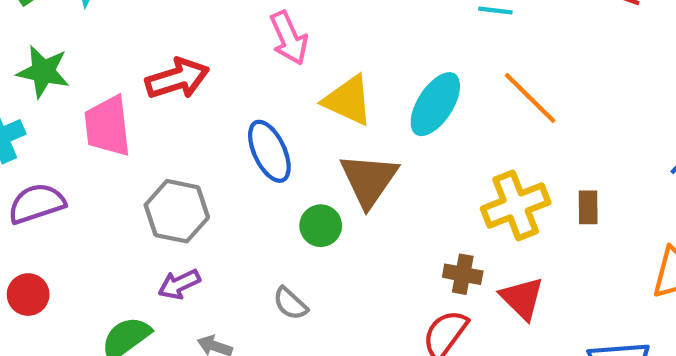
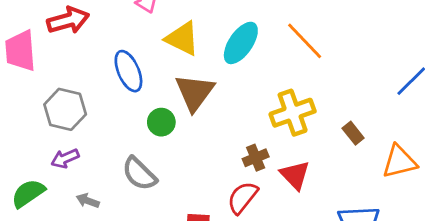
brown rectangle: (588, 207) -> (353, 133), moved, turned -40
brown cross: (463, 274) -> (256, 158), turned -35
gray semicircle: (290, 303) -> (139, 174), size x1.5

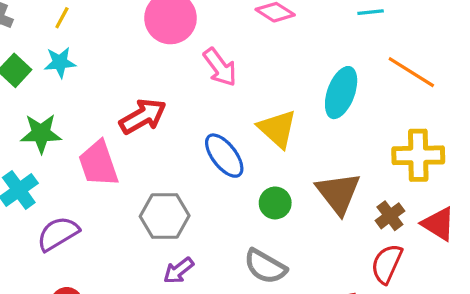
yellow triangle: (182, 39) -> (277, 129), moved, turned 30
brown triangle: (195, 92) -> (338, 193), moved
yellow cross: (293, 113) -> (418, 155), turned 33

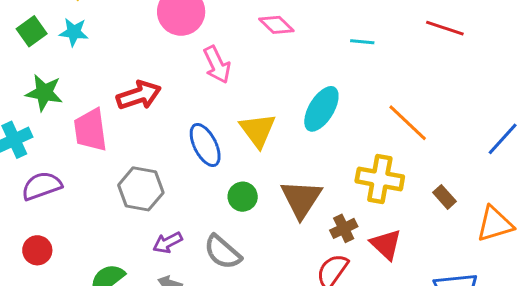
orange line: (411, 72) -> (408, 123), moved
purple arrow: (179, 271) -> (168, 243), moved

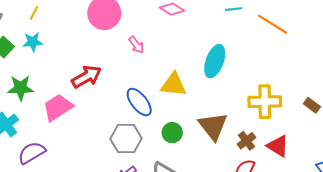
pink arrow: (217, 65) -> (136, 45), size x0.7
orange line: (408, 123) -> (273, 24), moved
pink trapezoid: (90, 130) -> (58, 107), turned 76
yellow triangle: (258, 130) -> (174, 85), turned -36
gray hexagon: (141, 189) -> (126, 139), moved

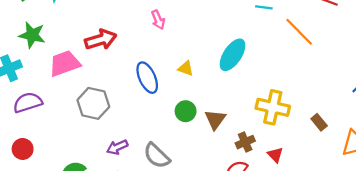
yellow triangle: (174, 85) -> (186, 68), size x0.6
brown triangle: (213, 126) -> (215, 119), size x0.7
green circle: (172, 133) -> (186, 111), moved
gray hexagon: (126, 139) -> (93, 103), moved
red triangle: (278, 146) -> (275, 155), size x0.7

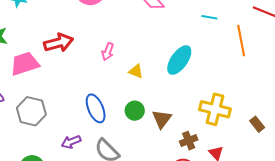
pink arrow: (158, 20) -> (108, 52), moved, turned 42
orange line: (299, 32) -> (241, 41), turned 32
blue ellipse: (147, 78) -> (96, 108), moved
gray hexagon: (93, 103) -> (31, 111), moved

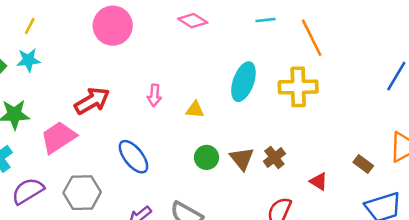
blue ellipse: (96, 108) -> (133, 157), moved
yellow cross: (215, 109) -> (298, 87), moved
brown rectangle: (257, 124) -> (363, 164), moved
brown cross: (189, 141) -> (274, 157), moved

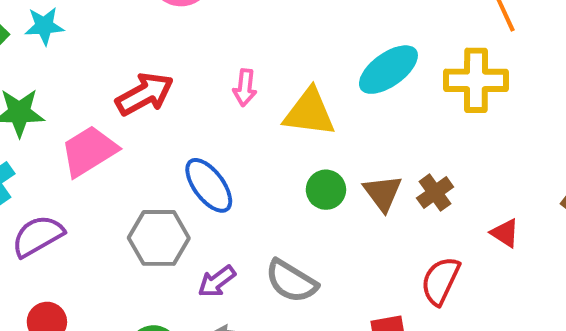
cyan ellipse: (243, 82) -> (388, 70), turned 33
yellow triangle: (195, 110) -> (309, 112), size x1.8
gray hexagon: (82, 193) -> (159, 238), moved

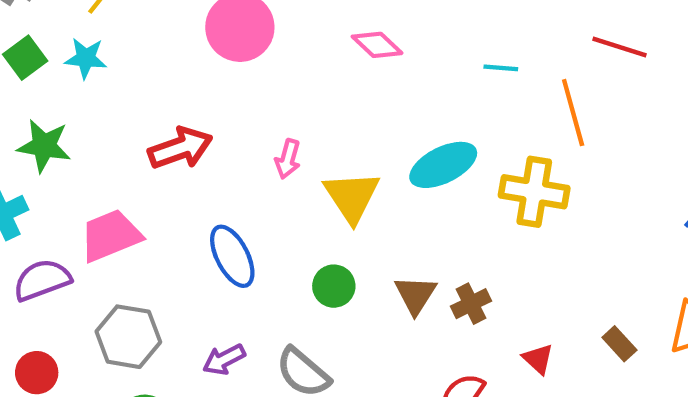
yellow triangle: (309, 112) -> (352, 197), turned 40
pink trapezoid: (89, 151) -> (110, 236), moved
green circle: (326, 190) -> (334, 286), moved
gray hexagon: (159, 238) -> (128, 337), moved

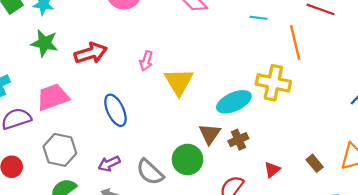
green star: (44, 146) -> (44, 43), moved
cyan ellipse: (443, 165) -> (234, 102), moved
green circle: (334, 286) -> (188, 159), moved, size x1.4
red triangle: (538, 359) -> (272, 170), turned 36

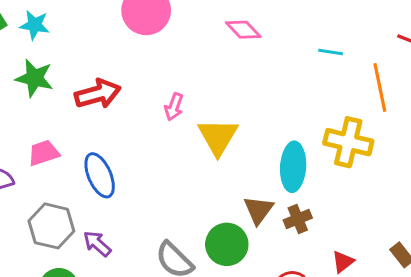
pink trapezoid: (53, 97) -> (44, 153), size x0.7
cyan ellipse: (234, 102) -> (293, 167), turned -64
blue ellipse: (115, 110) -> (100, 175), moved
purple arrow: (109, 164) -> (97, 244), moved, turned 65

